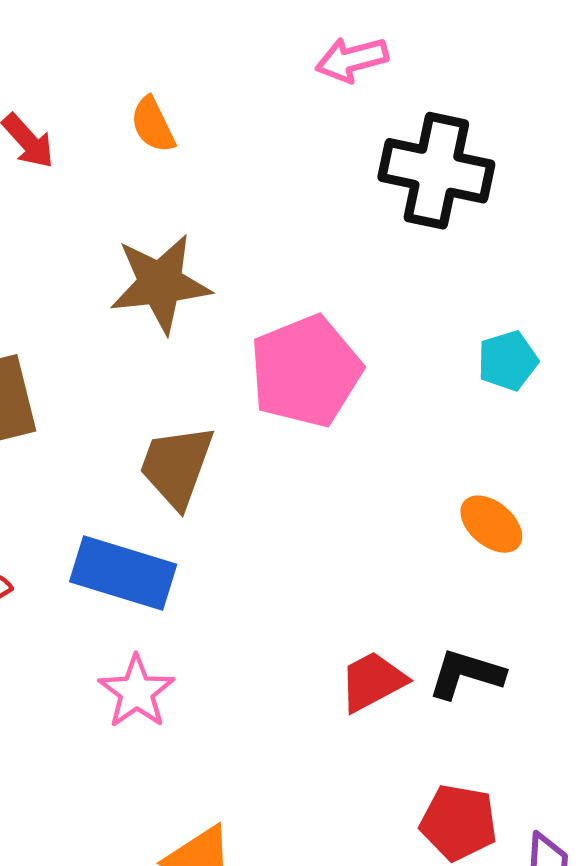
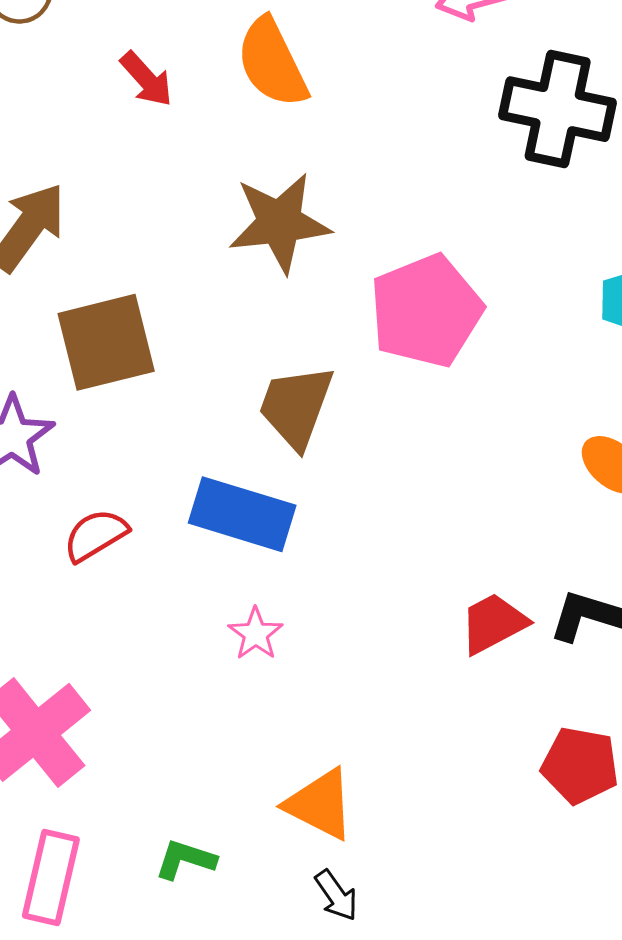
orange semicircle: (153, 125) -> (272, 63), size x1.6
pink star: (136, 692) -> (256, 634), size x0.7

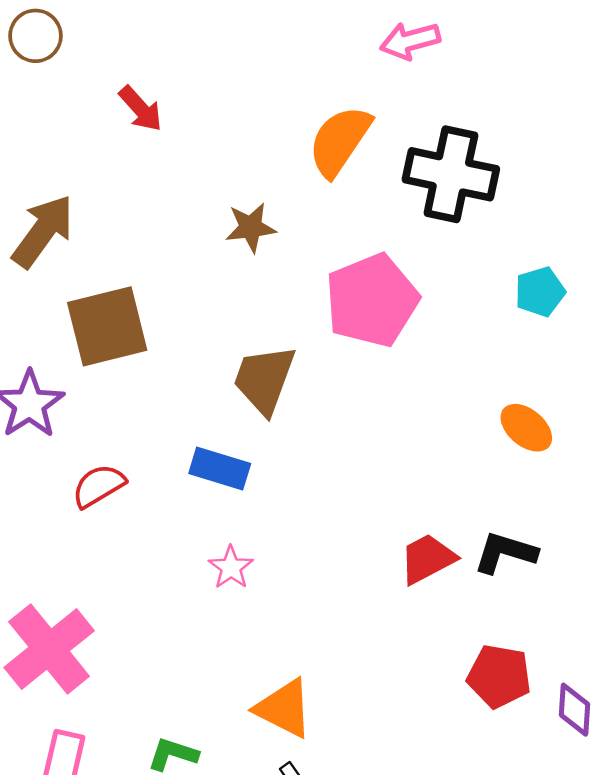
orange semicircle: (272, 63) -> (340, 141), moved, turned 60
black cross: (558, 109) -> (451, 174), moved
brown star: (280, 223) -> (251, 227), size x0.6
blue rectangle: (242, 514) -> (220, 469), size x0.7

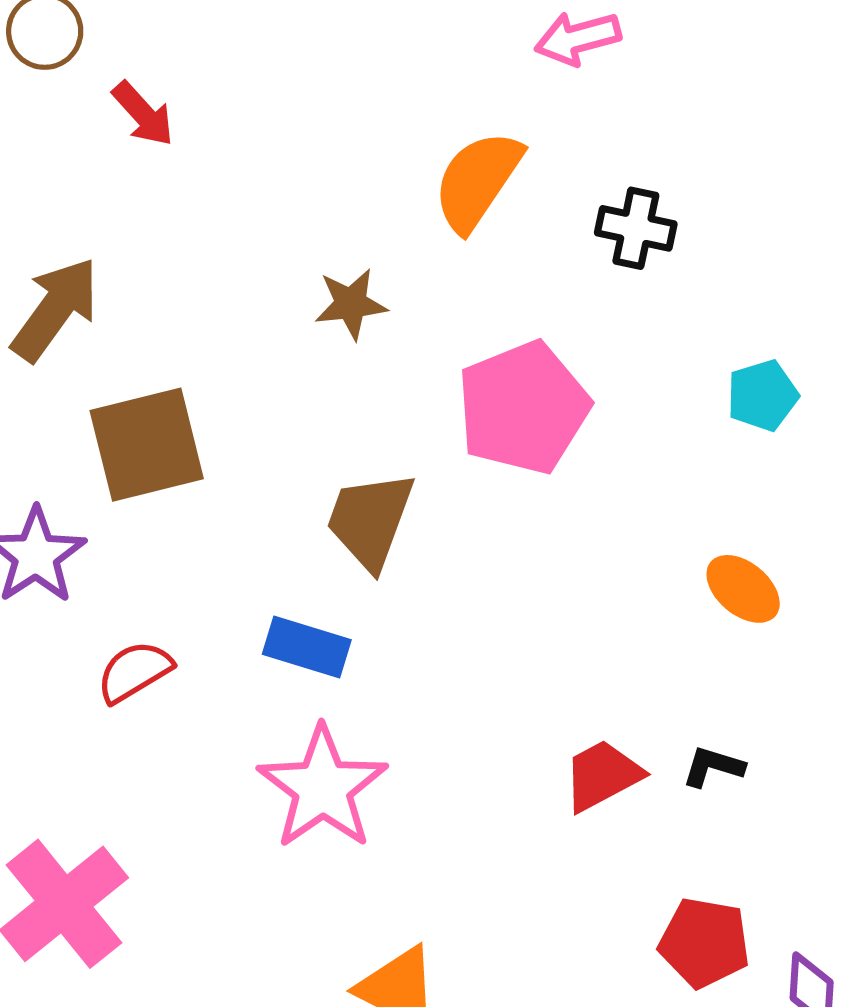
red arrow: (141, 109) -> (143, 114), moved
black cross: (451, 174) -> (636, 228), size x0.6
black L-shape: (505, 553) -> (713, 767), size x0.7
pink star: (231, 567) -> (323, 788), size x2.0

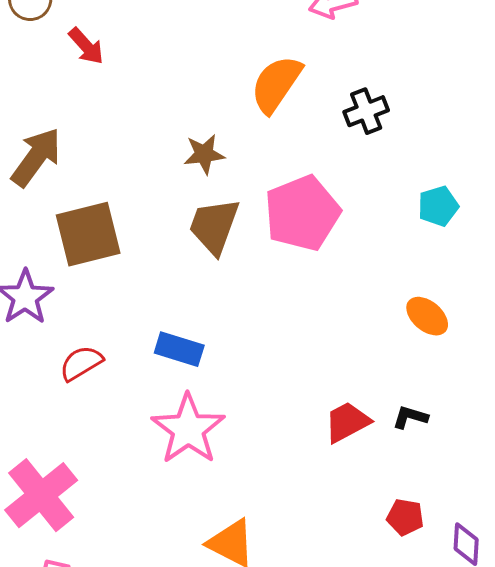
black cross: (636, 228) -> (366, 111), turned -33
brown trapezoid: (370, 520) -> (214, 226), moved
red pentagon: (704, 943) -> (405, 517), size x0.7

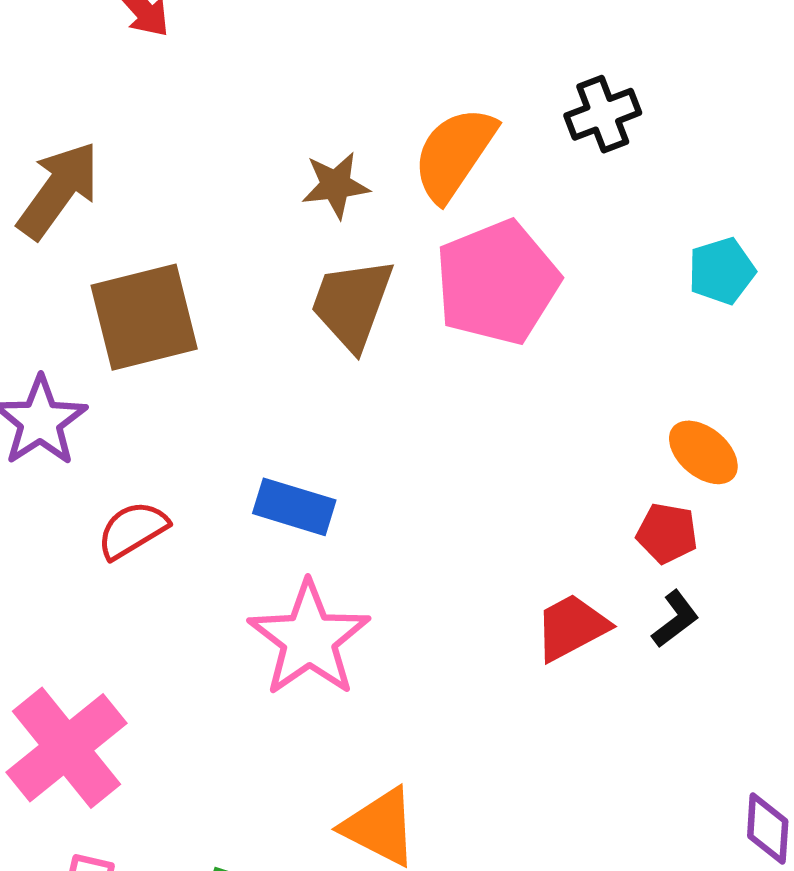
orange semicircle: (276, 84) -> (454, 154), moved
black L-shape: (410, 417) -> (675, 619), turned 126
red pentagon: (405, 517) -> (667, 533), moved

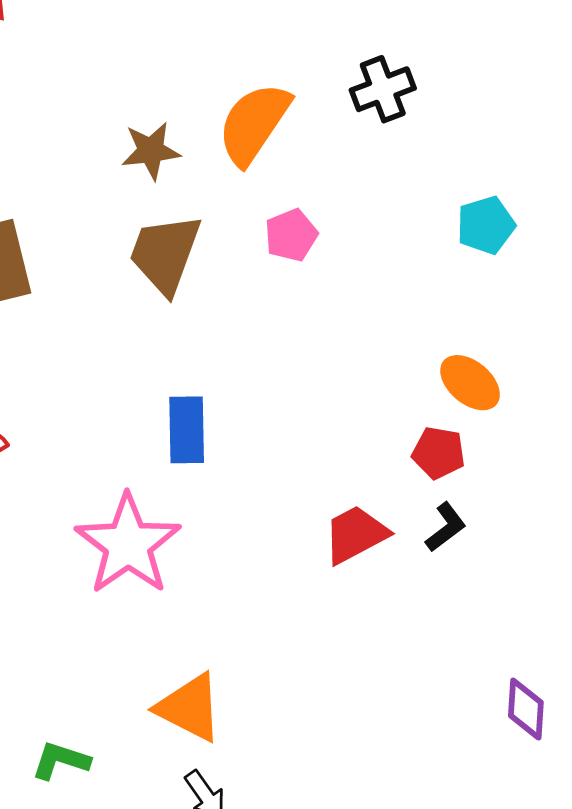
pink pentagon: (497, 282) -> (291, 235), size x0.5
blue rectangle: (294, 507) -> (187, 430), moved, turned 72

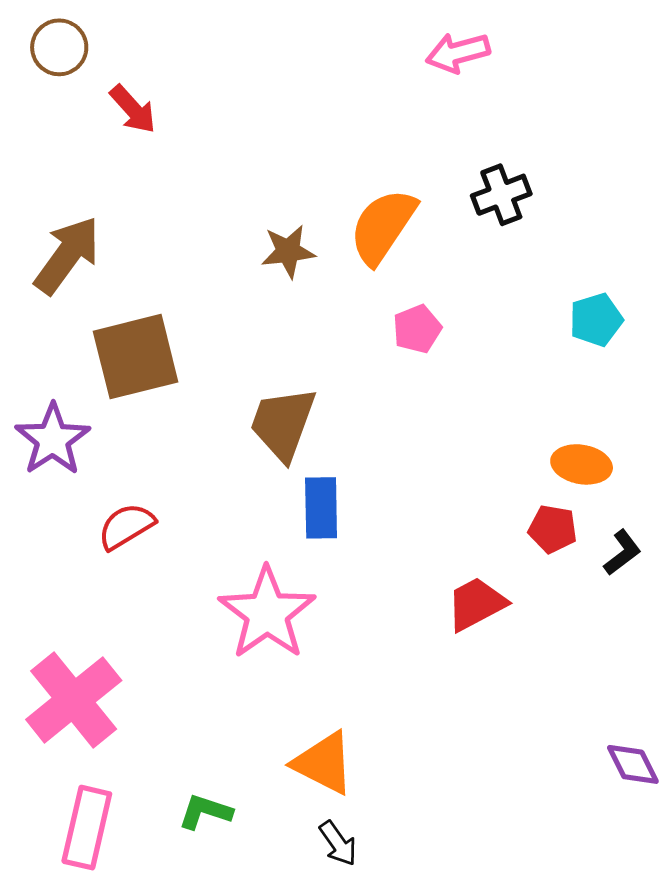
brown trapezoid: (165, 254) -> (283, 424), moved
orange ellipse: (470, 383) -> (582, 464), turned -30
black L-shape: (446, 527) -> (622, 553), moved
purple diamond: (526, 709) -> (633, 764), turned -30

